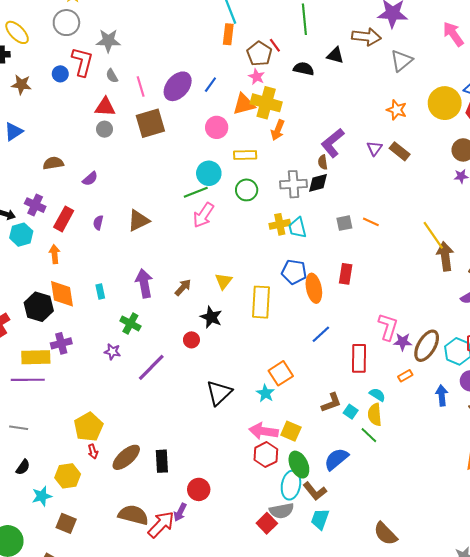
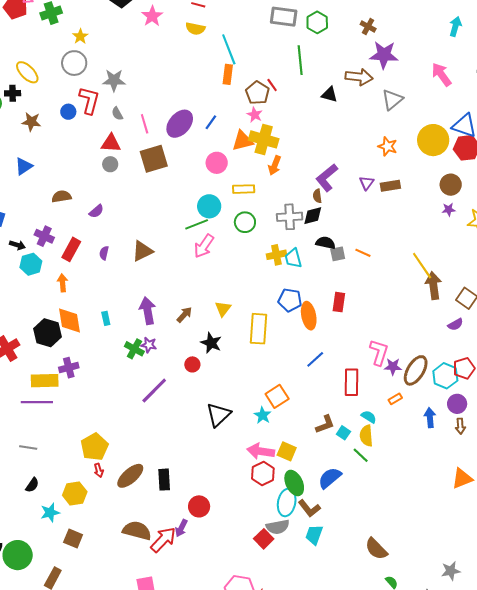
black semicircle: (304, 69) -> (326, 243), moved
brown rectangle: (400, 151) -> (390, 186), turned -48
purple star: (112, 352) -> (149, 345), moved

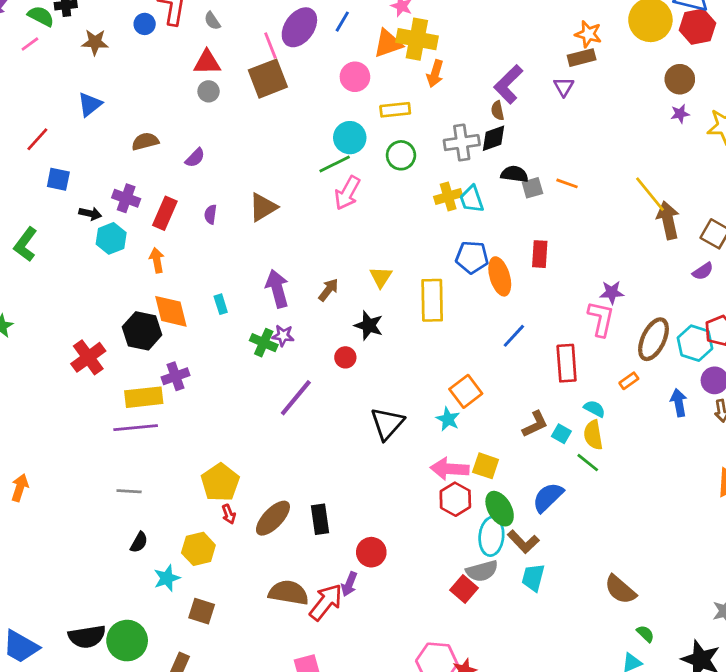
pink line: (145, 124) -> (270, 45), moved
brown rectangle: (390, 186) -> (582, 58), moved
purple star: (393, 367) -> (612, 292), moved

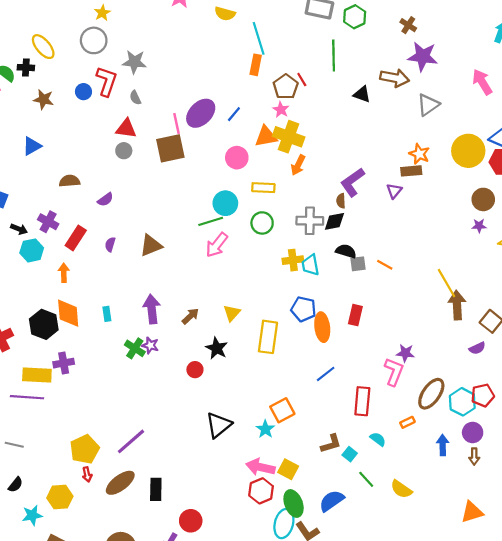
purple line: (296, 398) -> (131, 441), moved
yellow semicircle: (593, 435) -> (401, 489), moved, turned -55

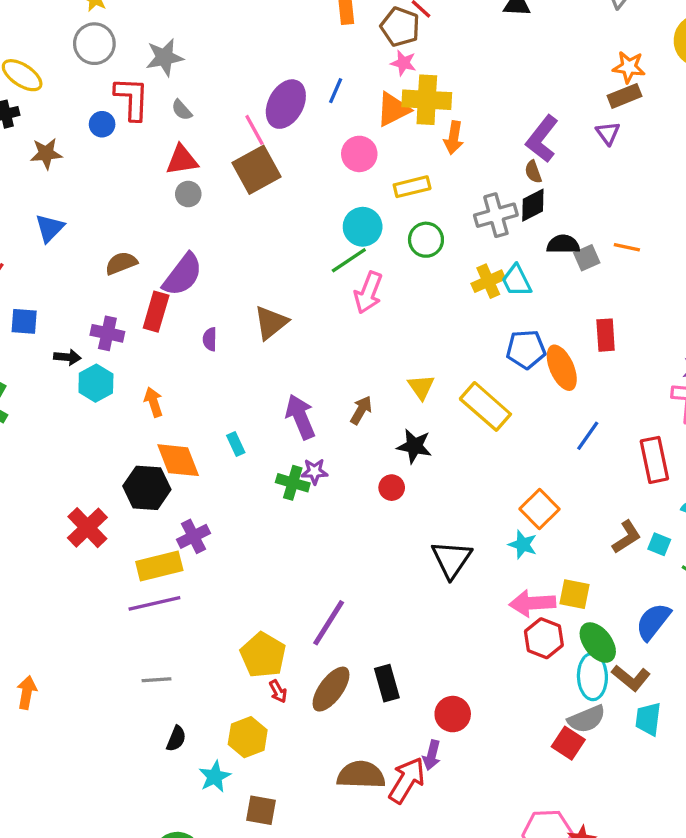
purple semicircle: (105, 199) -> (183, 275), size x1.8
red rectangle: (76, 238) -> (156, 312), moved
yellow rectangle: (268, 337) -> (485, 406), turned -40

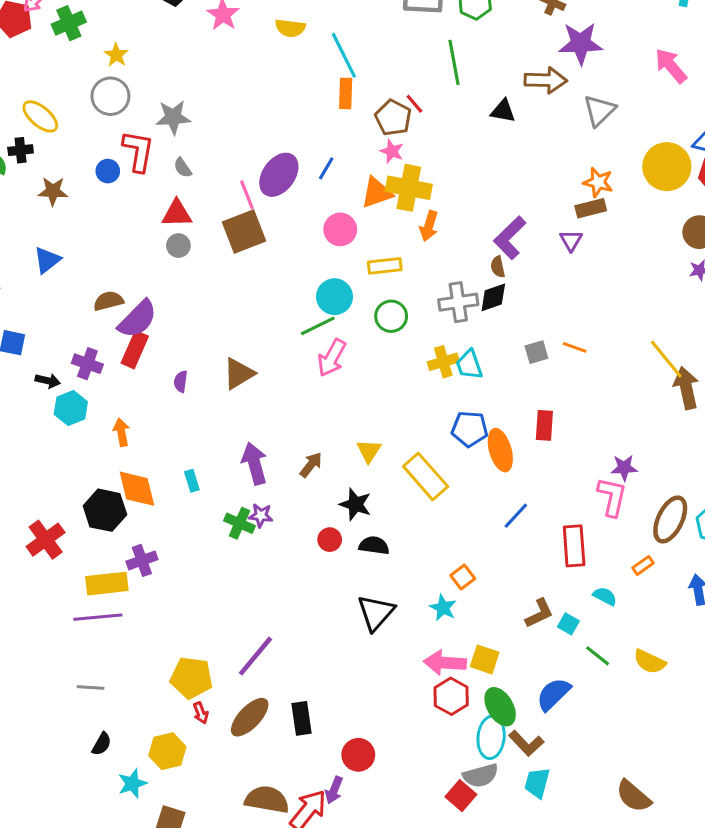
black semicircle: (563, 244) -> (374, 545), moved
purple semicircle: (183, 275) -> (138, 319), moved
orange square: (539, 509) -> (463, 577), size x0.7
yellow pentagon: (263, 655) -> (191, 678), turned -30

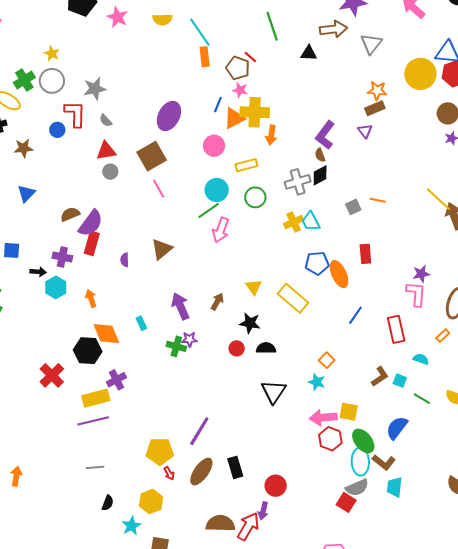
green cross: (69, 23) -> (24, 80), moved
blue line: (326, 168) -> (218, 105), moved
pink line: (247, 195) -> (159, 189), moved

